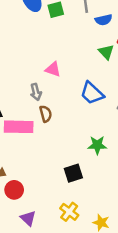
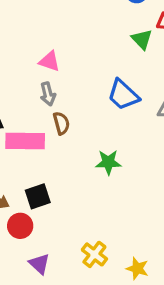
pink triangle: (53, 69) -> (49, 61), moved
green star: (97, 145) -> (108, 162), moved
black square: (73, 173) -> (38, 196), moved

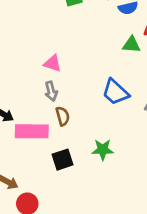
green triangle: (142, 39) -> (131, 45), turned -42
black square: (38, 196) -> (62, 160), moved

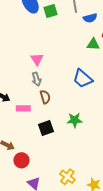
pink triangle: (52, 63) -> (37, 59), turned 40
pink rectangle: (32, 131) -> (23, 108), size x0.6

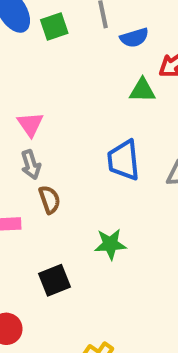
blue trapezoid: (83, 79) -> (124, 160), turned 45
black square: (46, 128) -> (55, 280), moved

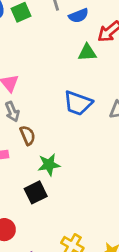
blue trapezoid: (124, 160) -> (78, 103), turned -60
green star: (110, 244) -> (49, 165), moved

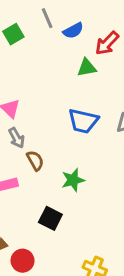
green star: (49, 165) -> (73, 180), moved
black square: (36, 192) -> (50, 218), turned -30

